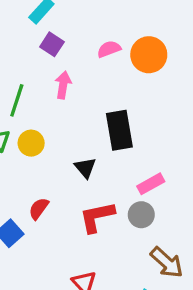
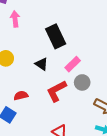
pink rectangle: (151, 184) -> (73, 64), moved
red semicircle: (39, 209) -> (21, 96), turned 56

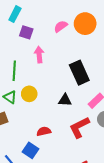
black triangle: (42, 64) -> (65, 100), turned -32

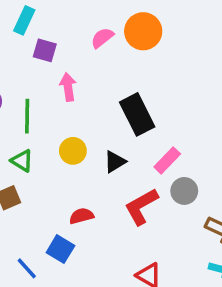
yellow circle: (29, 94) -> (73, 151), moved
black triangle: (65, 100) -> (115, 162), turned -32

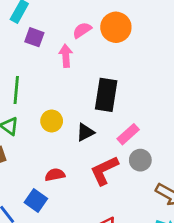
pink arrow: (68, 87) -> (66, 56), moved
black rectangle: (137, 114) -> (106, 95), turned 32

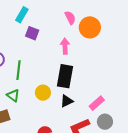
pink semicircle: (82, 30) -> (70, 18), moved, turned 96
pink arrow: (66, 56) -> (65, 46), moved
black rectangle: (106, 95) -> (65, 76), moved

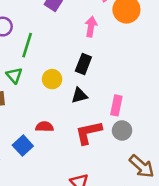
black rectangle: (65, 76) -> (83, 64), size x0.7
pink rectangle: (97, 103) -> (116, 105), turned -49

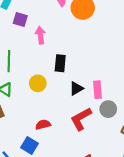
pink arrow: (91, 27) -> (40, 35), moved
black triangle: (79, 95) -> (76, 89), moved

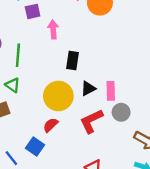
purple square: (20, 19) -> (33, 11), turned -32
yellow circle: (38, 83) -> (58, 96), moved, size x1.6
red semicircle: (43, 125) -> (51, 125), turned -32

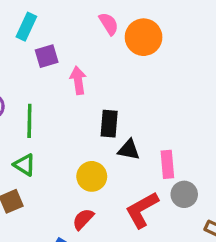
black triangle: (88, 88) -> (129, 150), moved, turned 42
yellow circle: (58, 96) -> (92, 176), size x0.7

